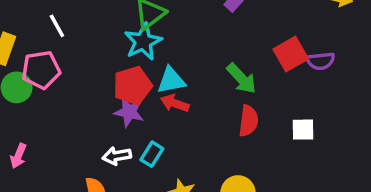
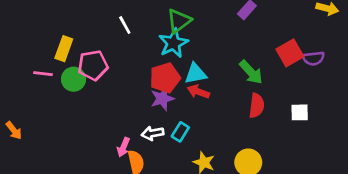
white line: (57, 26) -> (125, 25), moved
purple star: (129, 112) -> (162, 99), turned -30
pink arrow: (18, 156) -> (123, 147), moved

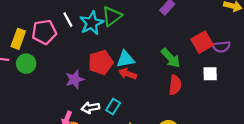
cyan star: (173, 43) -> (92, 23), moved
pink pentagon: (93, 65) -> (44, 32), moved
purple star: (162, 99) -> (75, 79), moved
white square: (300, 112) -> (210, 74), moved

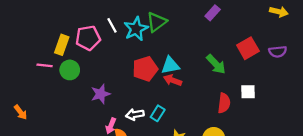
purple semicircle: (221, 47) -> (278, 52), moved
white square: (210, 74) -> (248, 92), moved
purple star: (75, 79) -> (101, 94), moved
red semicircle: (175, 85) -> (224, 103), moved

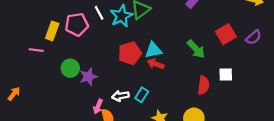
purple semicircle: (278, 52) -> (254, 37), turned -35
green circle: (70, 70) -> (70, 68), moved
orange arrow: (21, 112) -> (14, 94), turned -104

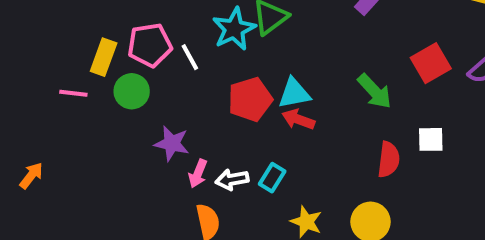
white line: (99, 13) -> (190, 57), moved
green circle: (70, 68) -> (132, 91), moved
purple star: (88, 77) -> (172, 143), turned 30
pink arrow: (98, 107) -> (198, 174), moved

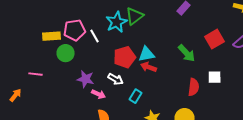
yellow rectangle: (104, 57) -> (52, 36), turned 66
pink line: (73, 93) -> (36, 74), moved
pink arrow: (198, 174) -> (99, 94), turned -88
white arrow: (232, 180) -> (116, 79), moved, turned -140

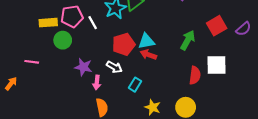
green arrow: (187, 53) -> (188, 40), turned -108
white square: (215, 77) -> (217, 65), size x1.5
pink arrow: (99, 94) -> (97, 83), turned 72

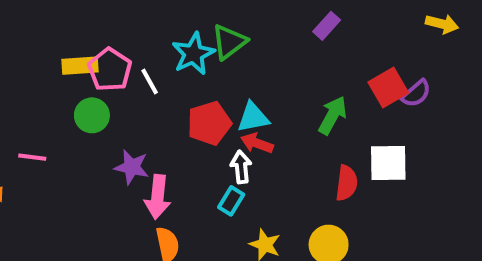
pink pentagon: (72, 16) -> (110, 70), turned -30
yellow rectangle: (48, 23) -> (80, 66), moved
purple semicircle: (243, 29) -> (416, 93), moved
white arrow: (114, 67) -> (241, 167), moved, turned -126
pink arrow: (97, 83) -> (158, 197), size x1.5

